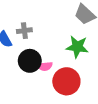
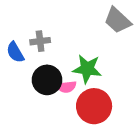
green star: (77, 47) -> (87, 69), moved

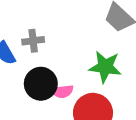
green star: (87, 69) -> (105, 67), moved

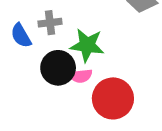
green star: (105, 67) -> (87, 45), moved

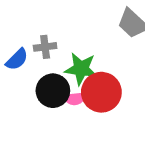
blue semicircle: (21, 36) -> (17, 59), turned -105
red circle: (113, 98) -> (101, 92), moved

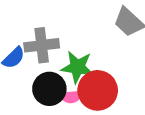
gray cross: (45, 47) -> (42, 45), size x1.5

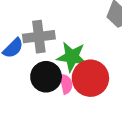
pink semicircle: (71, 97) -> (66, 84), turned -96

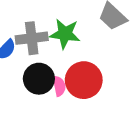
green star: (72, 57) -> (65, 34), moved

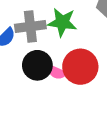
pink semicircle: (59, 86) -> (57, 72), turned 126

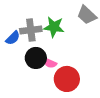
red circle: (80, 67) -> (67, 79), moved

